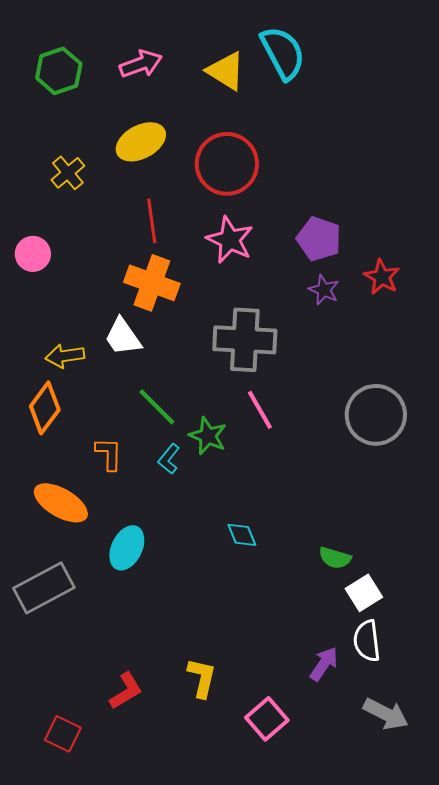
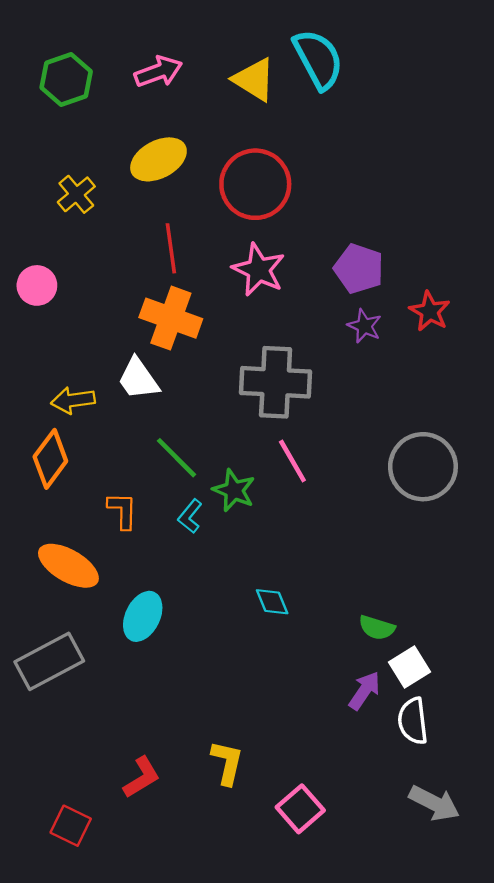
purple arrow: (324, 664) -> (364, 691), moved

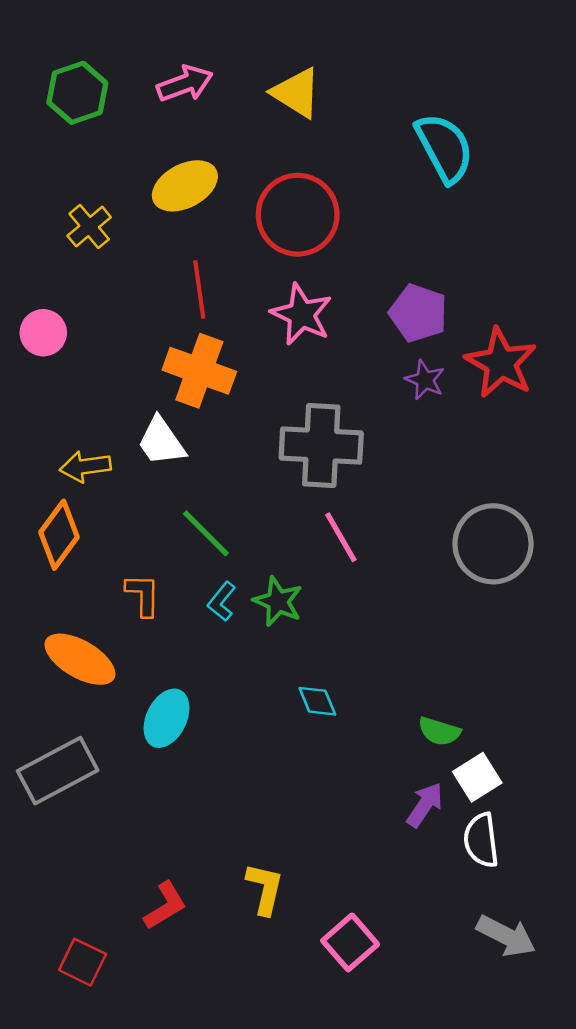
cyan semicircle: (318, 59) -> (444, 148), moved
red star: (430, 311) -> (501, 363), size x1.5
green star: (234, 490) -> (278, 602), moved

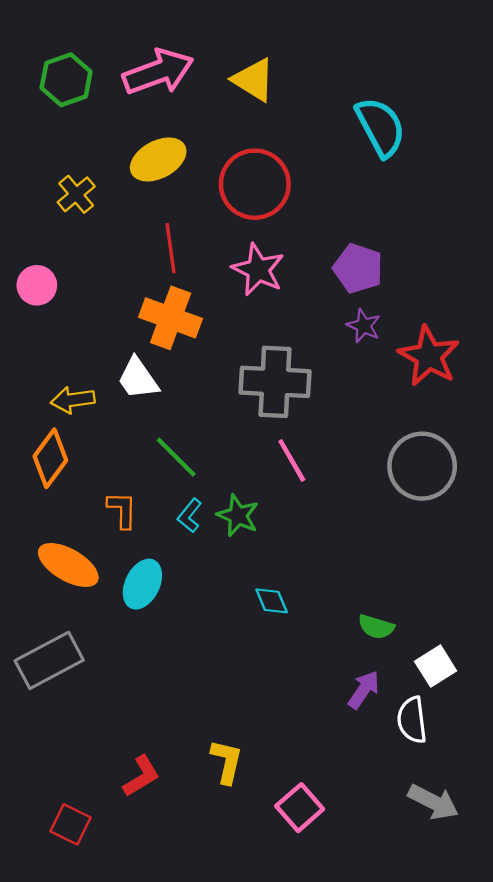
pink arrow: (185, 84) -> (158, 72), size x1.5
red star: (501, 363) -> (429, 356), moved
cyan ellipse: (167, 718) -> (142, 584), moved
white square: (477, 777) -> (436, 666), moved

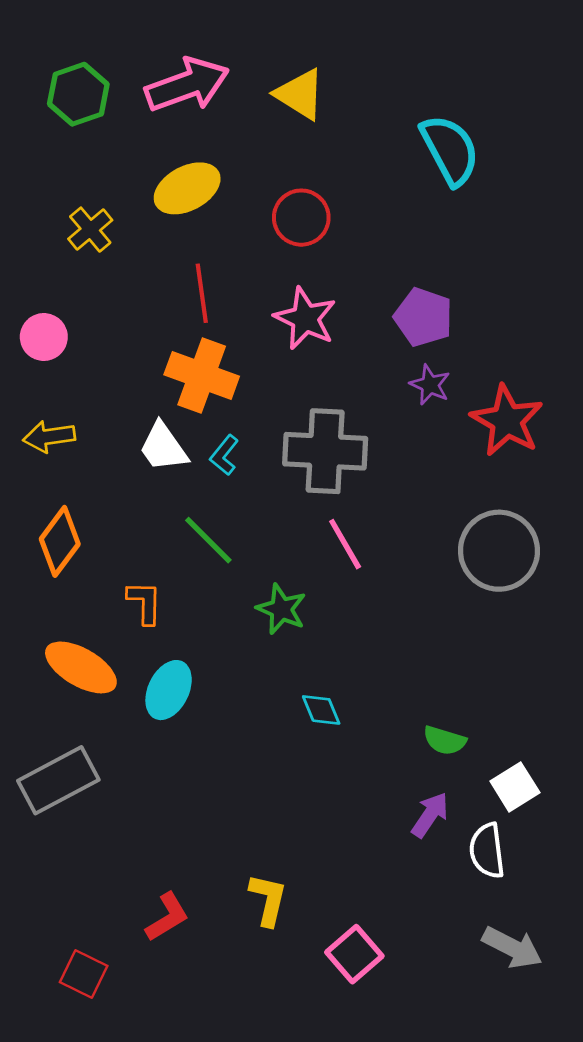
red circle: (255, 184) -> (301, 218), size x0.7
yellow arrow: (73, 400) -> (49, 437), moved
cyan L-shape: (190, 516) -> (224, 455), moved

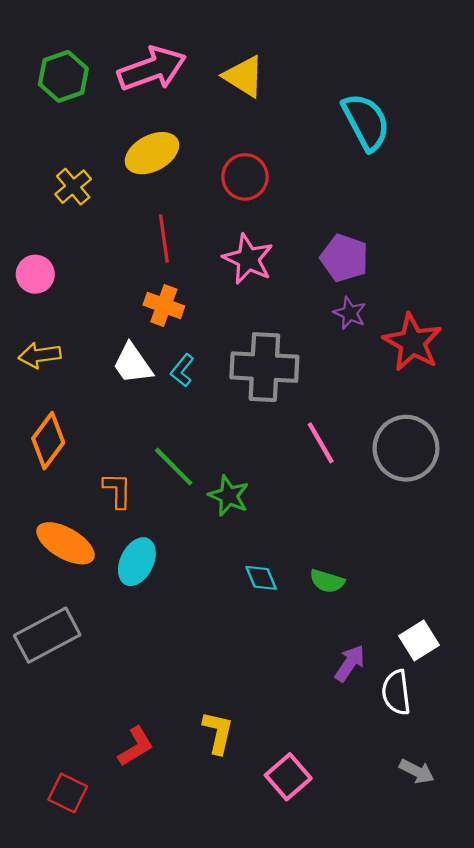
orange cross: (202, 376) -> (164, 306), size x0.7
green line: (208, 540) -> (174, 467), moved
pink line: (345, 544) -> (321, 443), moved
green semicircle: (445, 740) -> (327, 581), moved
gray arrow: (512, 947) -> (417, 771), size x0.7

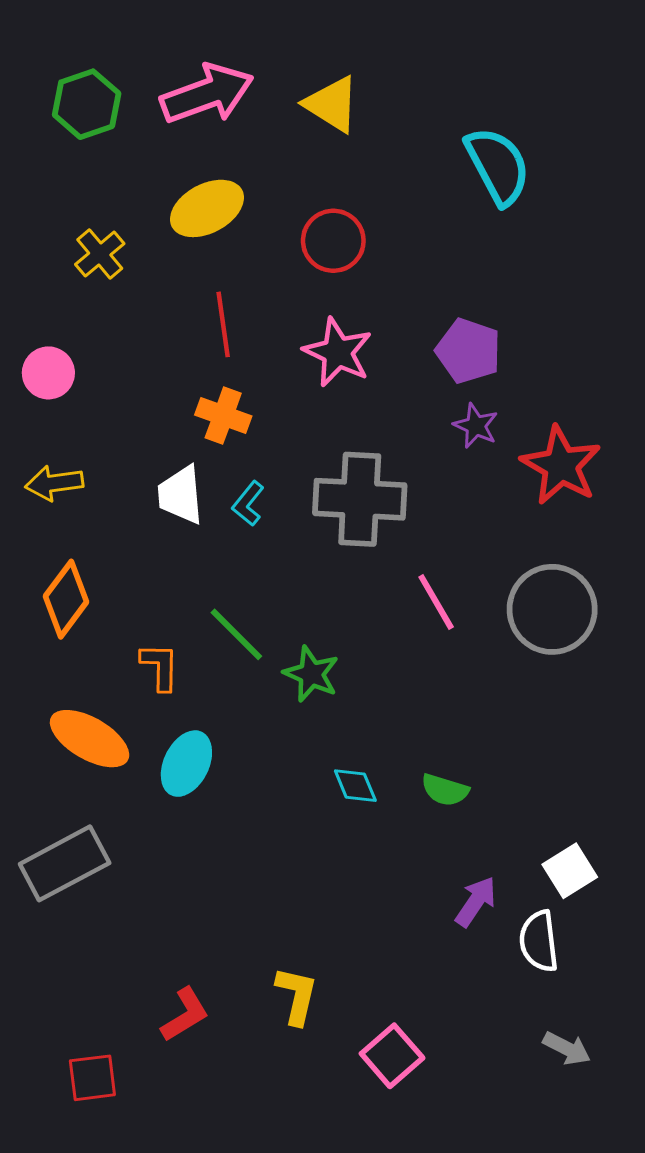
white trapezoid: (133, 364) -> (181, 495), turned 30
red square: (68, 793) -> (92, 1078), turned -33

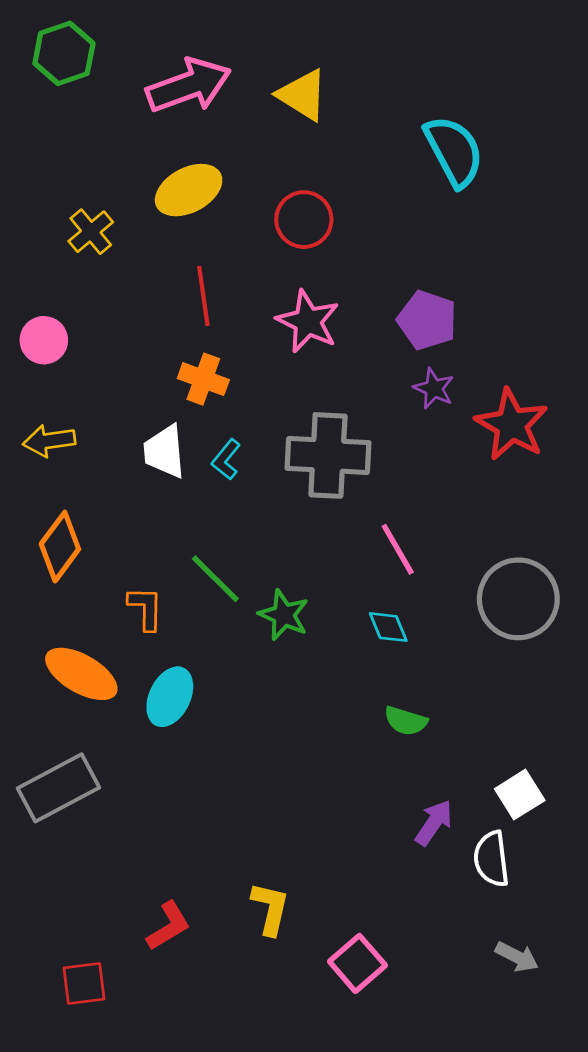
green hexagon: (87, 104) -> (64, 53), moved
gray circle: (552, 609) -> (518, 599), moved
cyan diamond: (355, 786) -> (388, 627), moved

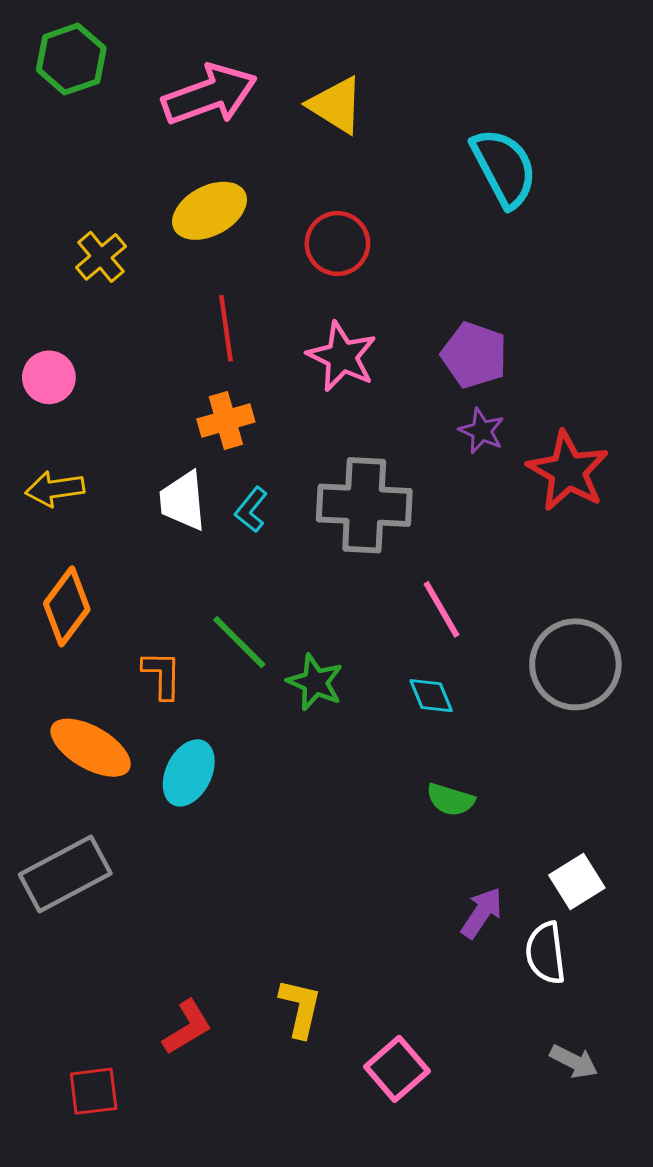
orange cross: (203, 379) -> (226, 420), turned -36

